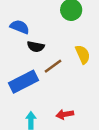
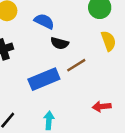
yellow semicircle: (83, 54) -> (108, 41), moved
red arrow: (65, 114) -> (102, 107), moved

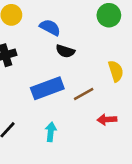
yellow semicircle: (108, 41) -> (116, 71), moved
brown line: (76, 65) -> (84, 94), moved

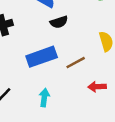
black semicircle: (65, 51) -> (59, 22), turned -36

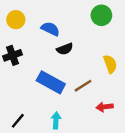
blue rectangle: (42, 57) -> (51, 82), turned 52

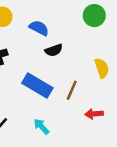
brown line: (83, 86) -> (72, 90), turned -36
cyan arrow: (56, 120) -> (41, 126), turned -49

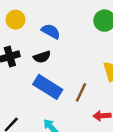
black semicircle: (54, 50) -> (42, 57), moved

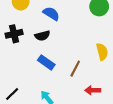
blue rectangle: (48, 87) -> (46, 62), size x0.7

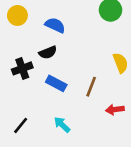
black cross: (14, 34) -> (22, 68), moved

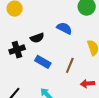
blue semicircle: (55, 25) -> (64, 28), moved

